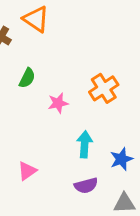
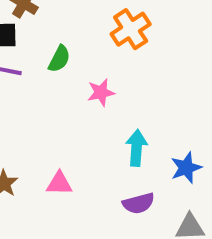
orange cross: (104, 88) -> (131, 29), moved
pink triangle: (27, 171) -> (59, 184), turned 36

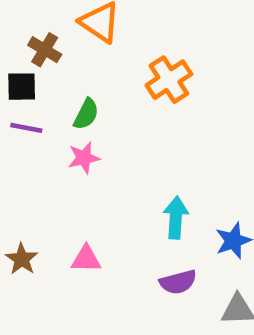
pink star: (101, 92) -> (84, 158), moved

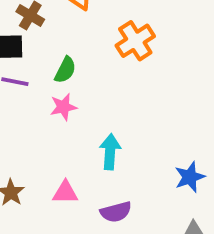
cyan arrow: (176, 218) -> (110, 152), moved
purple semicircle: (178, 282) -> (116, 212), moved

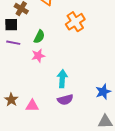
pink triangle: (65, 192) -> (32, 106), moved
purple semicircle: (116, 212) -> (65, 100), moved

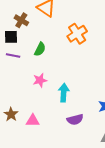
pink star: (38, 56) -> (40, 80), moved
purple semicircle: (65, 100) -> (75, 120), moved

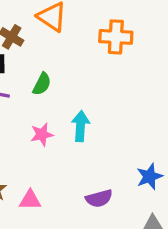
orange cross: (77, 34) -> (116, 37), moved, turned 36
cyan arrow: (64, 93) -> (81, 126), moved

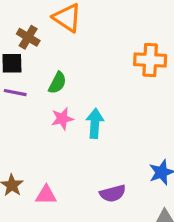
orange cross: (116, 37) -> (150, 60), moved
pink star: (42, 134) -> (62, 119), moved

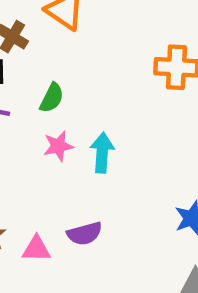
purple semicircle: (113, 193) -> (85, 234), moved

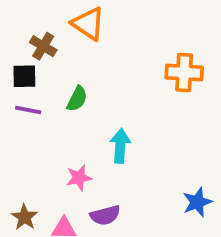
pink star: (58, 146) -> (79, 178), moved

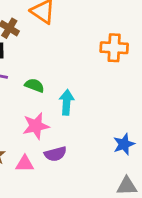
green semicircle: (77, 99) -> (34, 85), moved, turned -96
pink star: (79, 178) -> (36, 126), size x1.4

